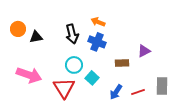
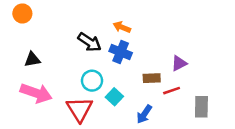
orange circle: (18, 29) -> (22, 13), moved
black arrow: (72, 34) -> (90, 42), turned -42
black triangle: (36, 37) -> (32, 60), moved
red line: (138, 92) -> (172, 91), moved

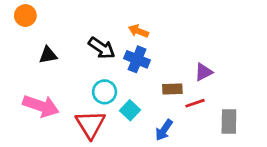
black triangle: (32, 60) -> (48, 55), moved

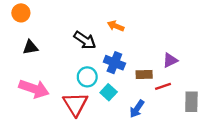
black triangle: (48, 55) -> (30, 47), moved
blue cross: (137, 59) -> (114, 63), moved

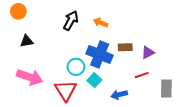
black arrow: (85, 40) -> (71, 21), moved, turned -96
blue cross: (114, 63) -> (100, 55), size x1.4
brown rectangle: (144, 75) -> (125, 47), moved
blue arrow: (137, 109) -> (119, 95), turned 42

